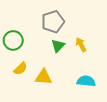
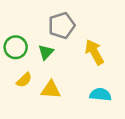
yellow arrow: (81, 45) -> (94, 52), size x1.5
green triangle: (58, 46) -> (46, 52), moved

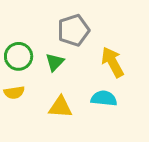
yellow semicircle: (24, 80) -> (14, 93), moved, turned 35
cyan semicircle: (100, 95) -> (104, 98), moved

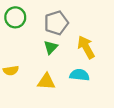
green circle: (19, 56) -> (15, 17), moved
green triangle: (55, 62) -> (51, 47), moved

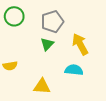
yellow triangle: (46, 82) -> (42, 86), moved

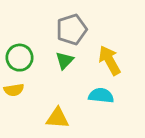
green circle: (14, 16) -> (20, 58), moved

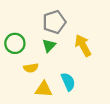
yellow semicircle: (14, 90) -> (31, 68), moved
cyan semicircle: (101, 96) -> (68, 82), moved, turned 60

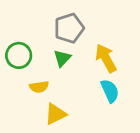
cyan semicircle: (68, 82) -> (110, 91), moved
yellow triangle: (44, 89) -> (55, 114), turned -30

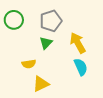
green circle: (19, 55) -> (14, 20), moved

